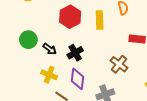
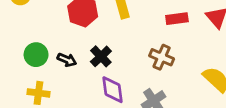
yellow cross: (49, 75) -> (38, 93), moved

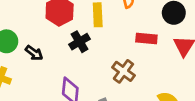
black cross: (101, 56) -> (79, 42), moved

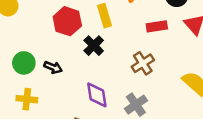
brown cross: (123, 71) -> (143, 63), turned 35

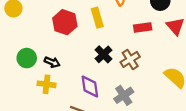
black cross: (94, 46) -> (103, 54), moved
yellow cross: (27, 99) -> (47, 84), moved

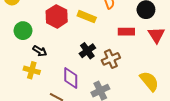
yellow rectangle: (97, 18) -> (87, 17), turned -60
green circle: (27, 58) -> (23, 31), moved

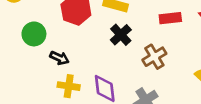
black cross: (87, 51) -> (121, 35), moved
yellow cross: (32, 70) -> (69, 86), moved

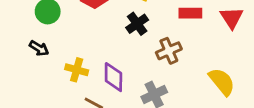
black arrow: (59, 58) -> (39, 48), moved

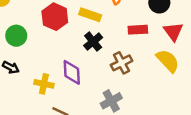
purple diamond: (113, 77) -> (72, 72), moved
yellow semicircle: (222, 82) -> (168, 61), moved

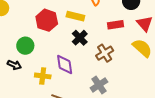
green circle: (16, 36) -> (25, 46), moved

